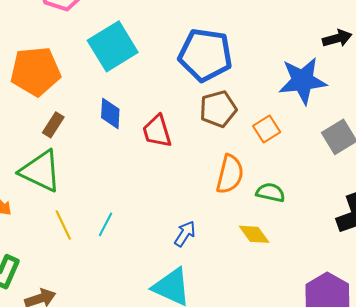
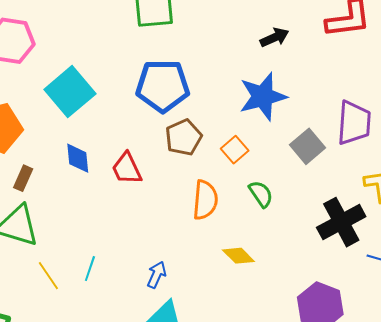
black arrow: (337, 38) -> (274, 37), moved
green semicircle: (271, 193) -> (261, 194), moved, turned 52
blue arrow: (185, 234) -> (157, 275), moved

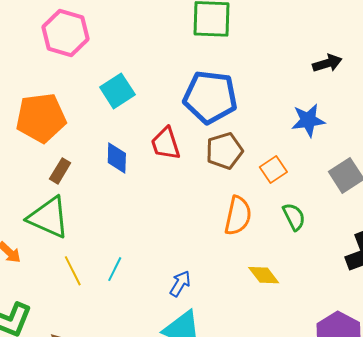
cyan square: (70, 92) -> (117, 91), size x0.7
blue star: (263, 96) -> (308, 120), size x0.7
red trapezoid: (127, 169) -> (166, 144), moved

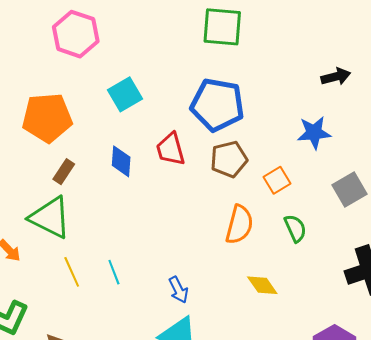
cyan line: (115, 269) -> (114, 272), turned -50
blue arrow: (180, 284) -> (178, 290), turned 120

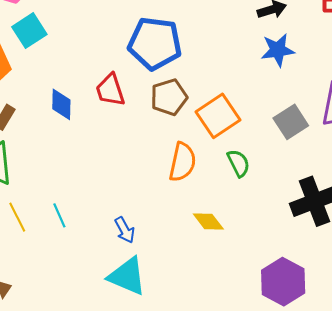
cyan square: (125, 94) -> (29, 31), moved
blue star: (314, 133) -> (278, 50), moved
orange square: (277, 180) -> (218, 116), size x1.6

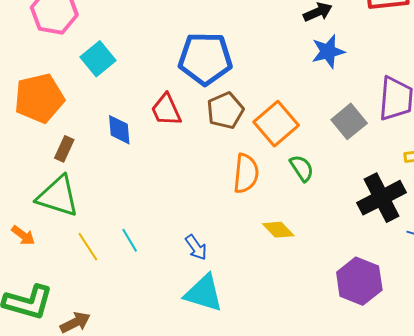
cyan square: (29, 31) -> (98, 59), moved

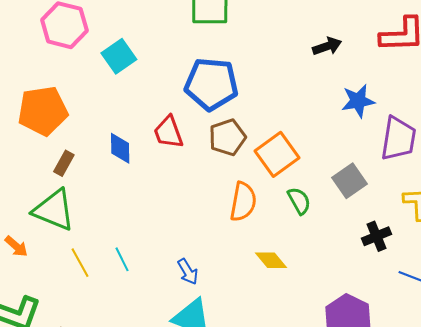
blue star: (328, 51) -> (358, 101), moved
cyan square: (98, 59) -> (119, 56), moved
gray square: (349, 121) -> (350, 181), moved
black cross: (382, 198) -> (376, 236), size x0.6

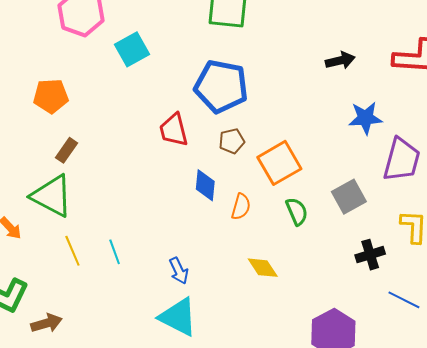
orange pentagon: (43, 111) -> (51, 96), size x0.7
brown pentagon: (227, 137) -> (232, 141), size x0.7
blue diamond: (120, 148) -> (205, 185), moved
orange semicircle: (243, 202) -> (241, 207), size x0.7

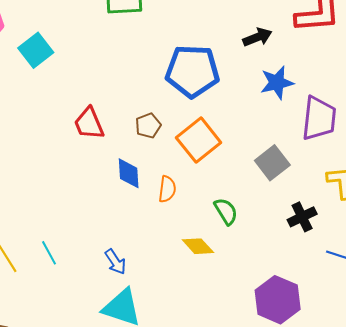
black arrow: (340, 61) -> (257, 37), moved
blue pentagon: (221, 86) -> (192, 71), moved
green semicircle: (297, 211) -> (226, 211), moved

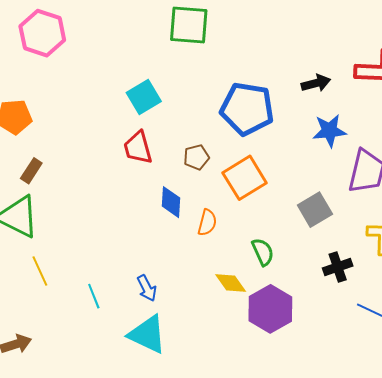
cyan square: (36, 50) -> (144, 97), moved
cyan line: (49, 253) -> (94, 296), moved
purple hexagon: (278, 300) -> (270, 309), moved

